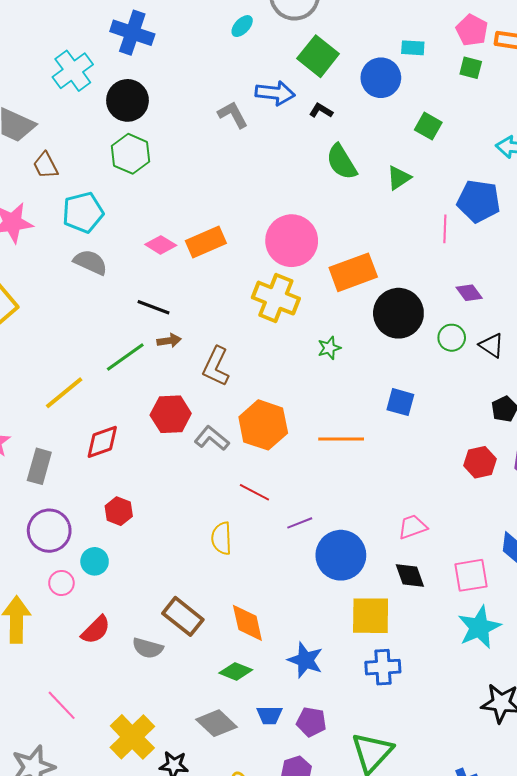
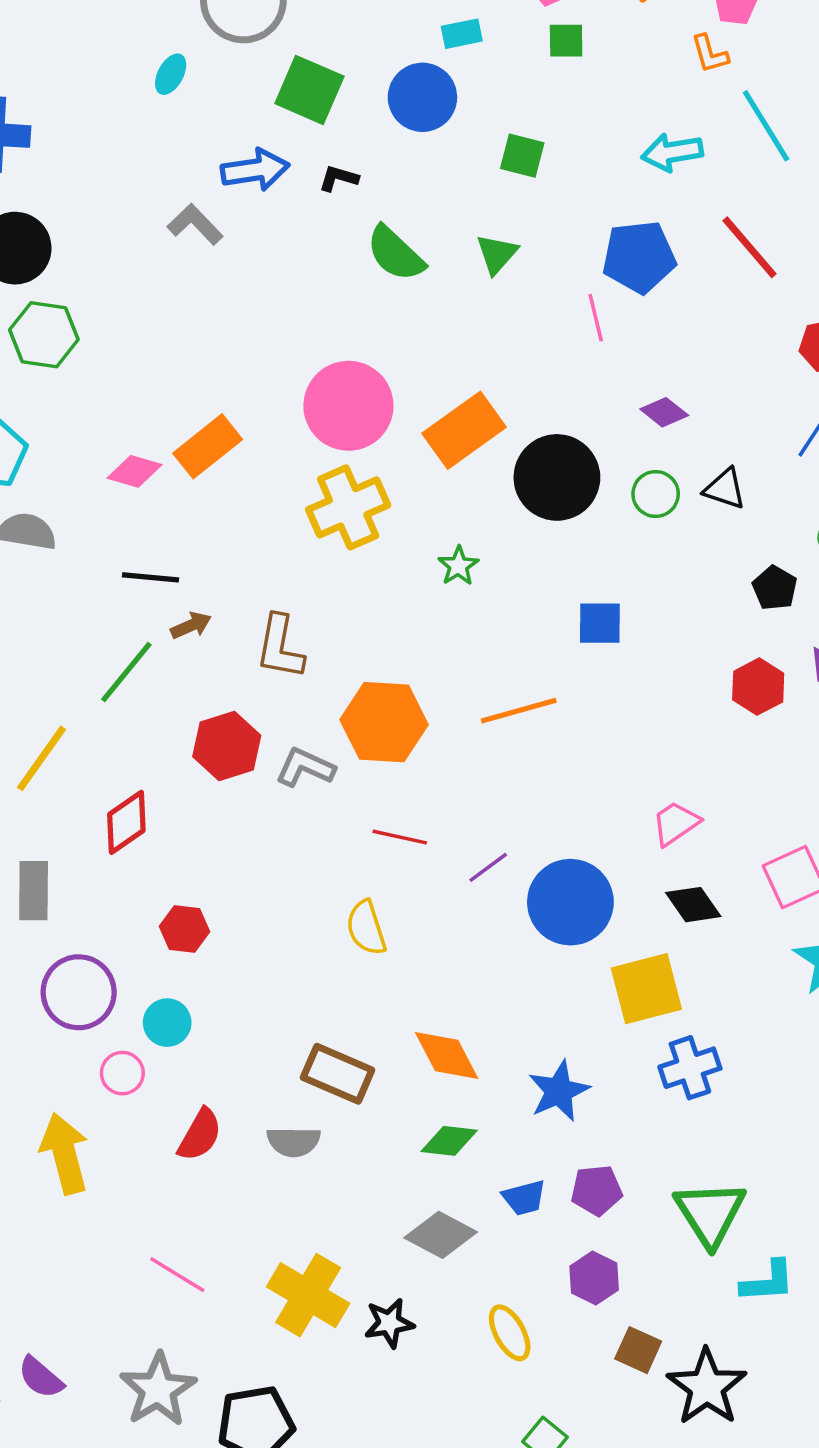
yellow cross: (276, 298) -> (348, 507), turned -30
blue star: (305, 660) -> (559, 1091), turned -30

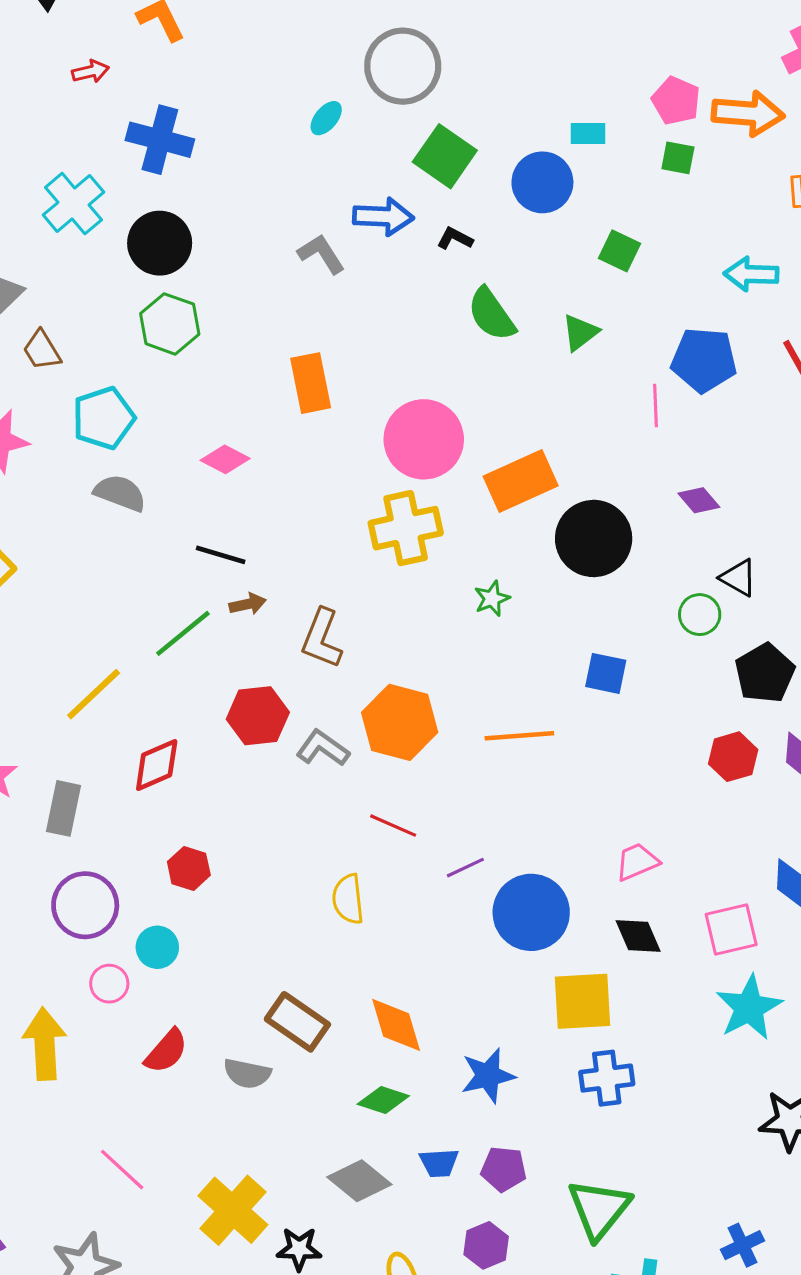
orange rectangle: (208, 446) -> (311, 383), moved, turned -74
green circle: (656, 494) -> (700, 615), moved
black pentagon: (775, 588) -> (765, 673), size x1.5

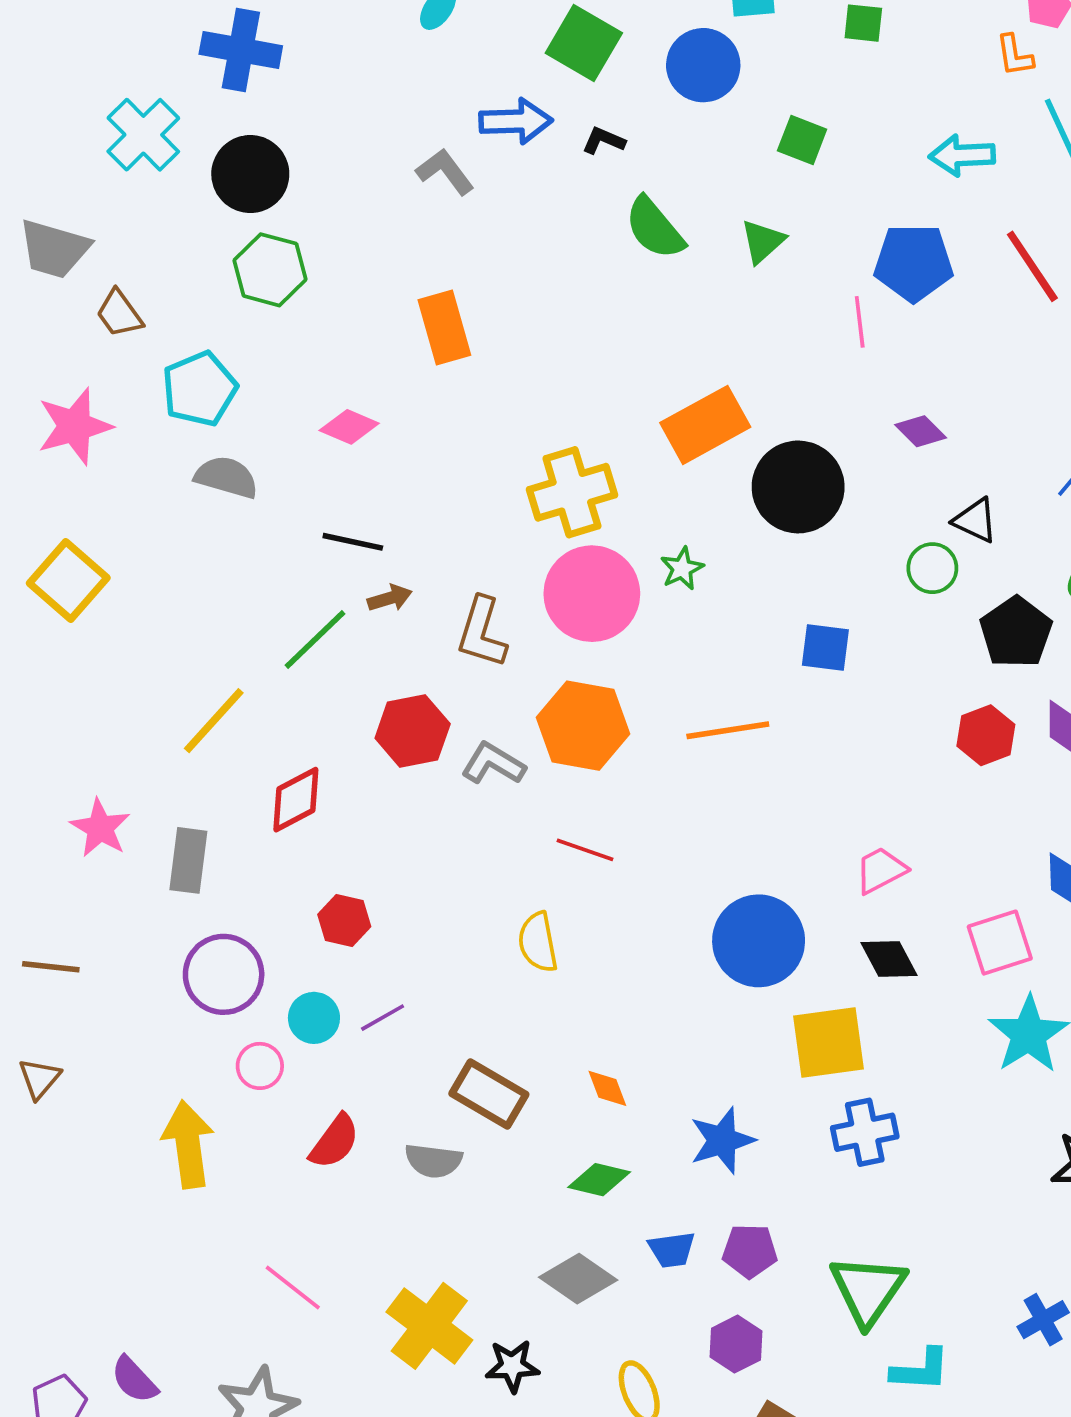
pink circle: (424, 439) -> (592, 594), moved
purple line: (465, 868) -> (383, 1018), moved
orange diamond: (396, 1025) -> (607, 1088), size x0.6

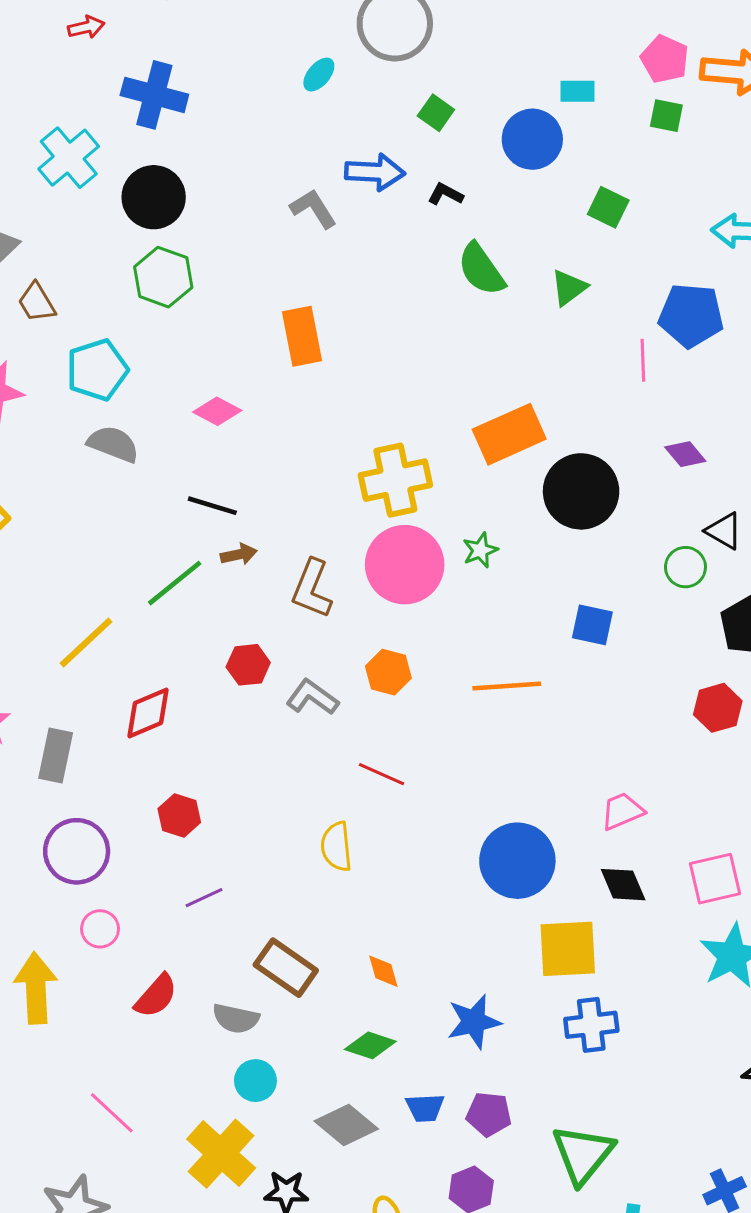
green square: (584, 43) -> (436, 113), size x0.6
orange hexagon: (583, 726) -> (388, 672), size x0.6
red hexagon: (413, 731) -> (248, 665), size x0.7
cyan circle: (314, 1018) -> (255, 1081), moved

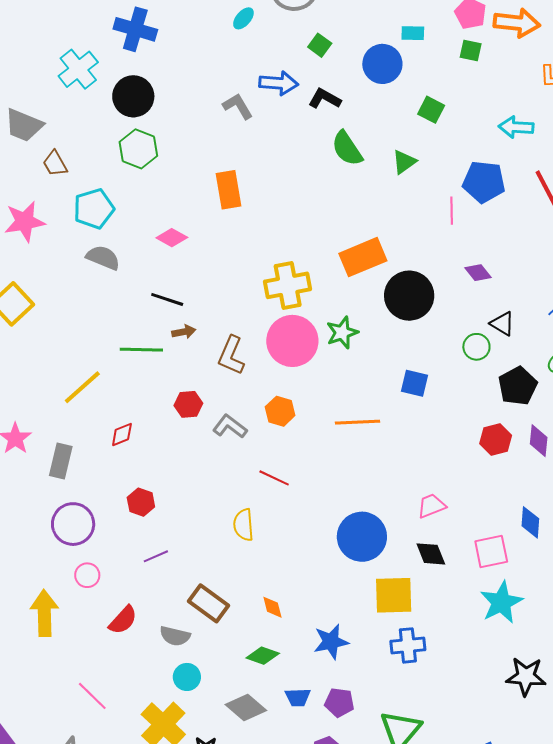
black L-shape: (445, 194) -> (325, 99), size x1.4
green star: (480, 550) -> (342, 333), size x1.4
green line: (175, 583) -> (141, 350), turned 39
red diamond: (148, 713) -> (122, 434), size x0.7

